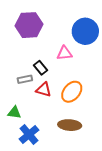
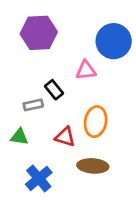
red triangle: (44, 90) -> (65, 137), moved
orange ellipse: (72, 92) -> (96, 122), turned -30
green triangle: (14, 113) -> (19, 137), moved

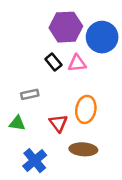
purple hexagon: (39, 33) -> (66, 27), moved
black rectangle: (54, 90) -> (53, 62), moved
red triangle: (65, 137) -> (58, 123), turned 36

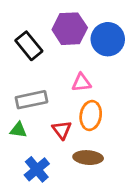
black rectangle: (53, 62) -> (29, 46), moved, size x1.5
pink triangle: (77, 63) -> (81, 83), moved
gray rectangle: (30, 94) -> (32, 100), size x1.6

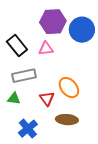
black rectangle: (29, 46) -> (17, 46), moved
pink triangle: (81, 83) -> (46, 49), moved
orange ellipse: (91, 115) -> (69, 88), turned -50

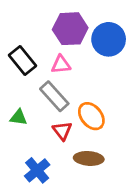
gray rectangle: (24, 76) -> (54, 96), moved, turned 60
green triangle: (14, 99) -> (19, 117), moved

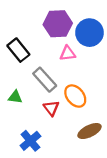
pink triangle: (61, 64) -> (68, 53), moved
brown ellipse: (89, 158) -> (89, 131), moved, turned -30

